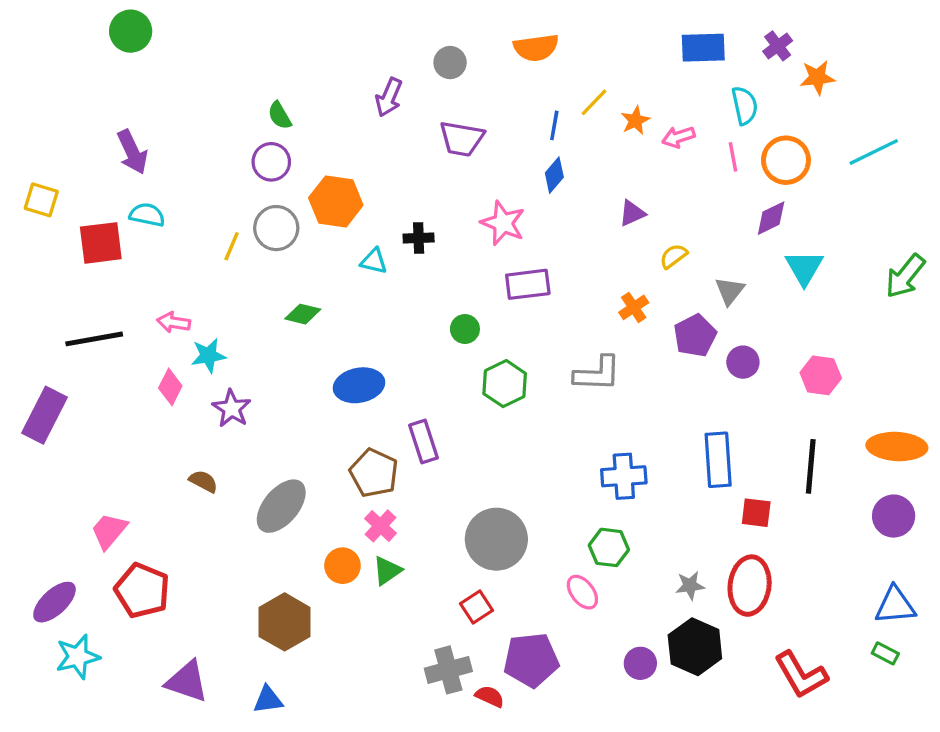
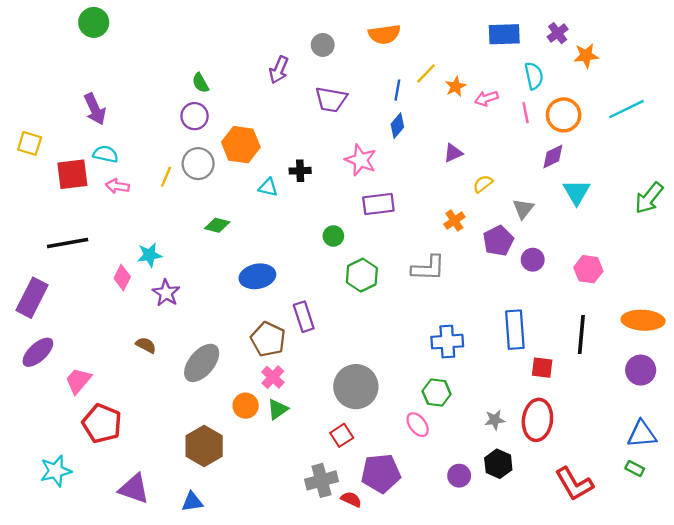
pink arrow: (174, 322) -> (117, 186), moved
purple ellipse: (54, 602) -> (38, 352), moved
black hexagon: (695, 647) -> (498, 464), size x0.7

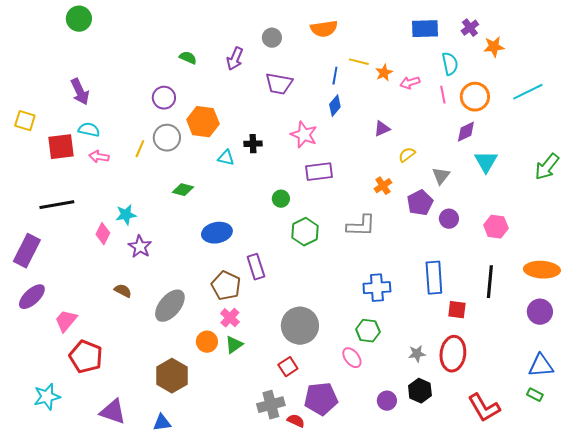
yellow line: (426, 73) -> (359, 62), turned 60
green semicircle: (200, 83) -> (188, 58), moved, turned 144

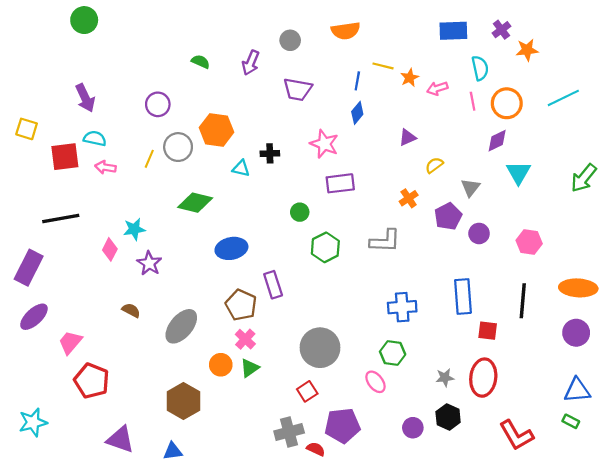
purple circle: (164, 98) -> (158, 104), moved
green diamond: (183, 190) -> (195, 203), size x1.5
cyan star: (47, 397) -> (33, 422), moved

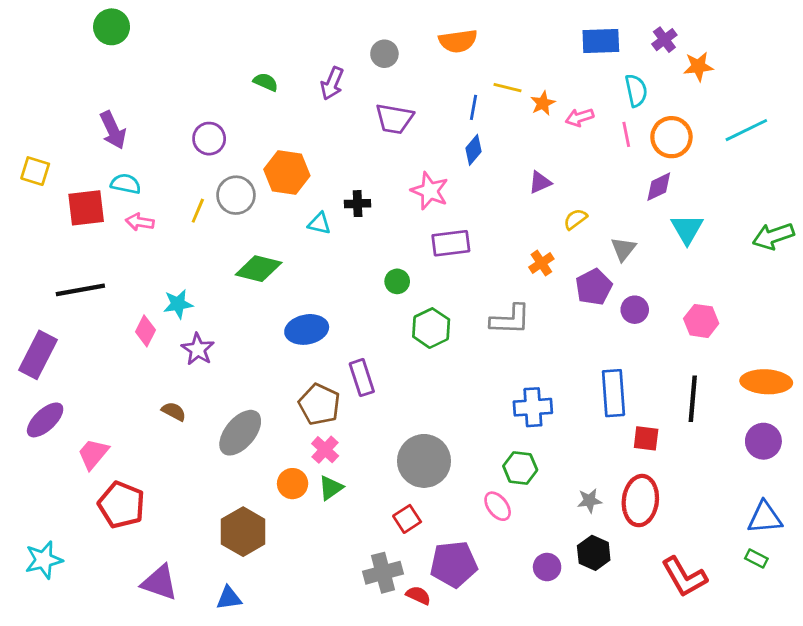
green arrow: (584, 178) -> (773, 236), turned 32

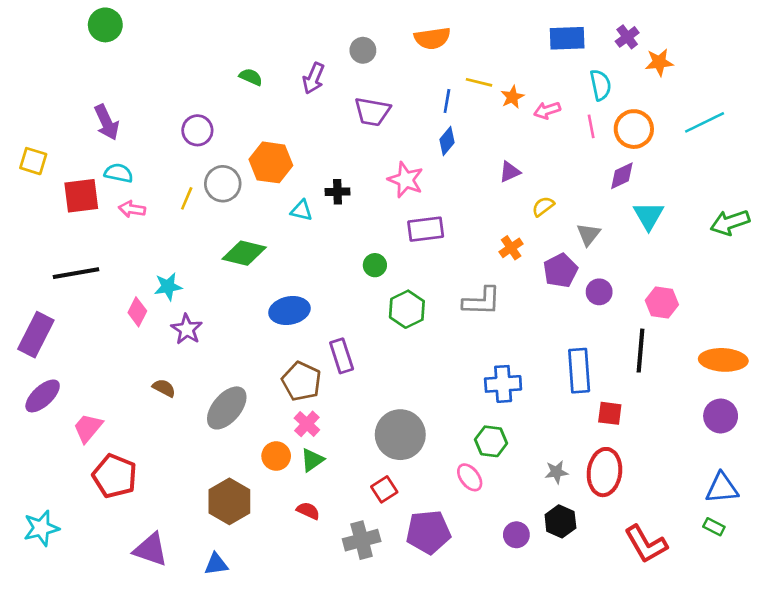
black line: (693, 399) -> (641, 351), moved
red semicircle: (418, 595) -> (308, 511), moved

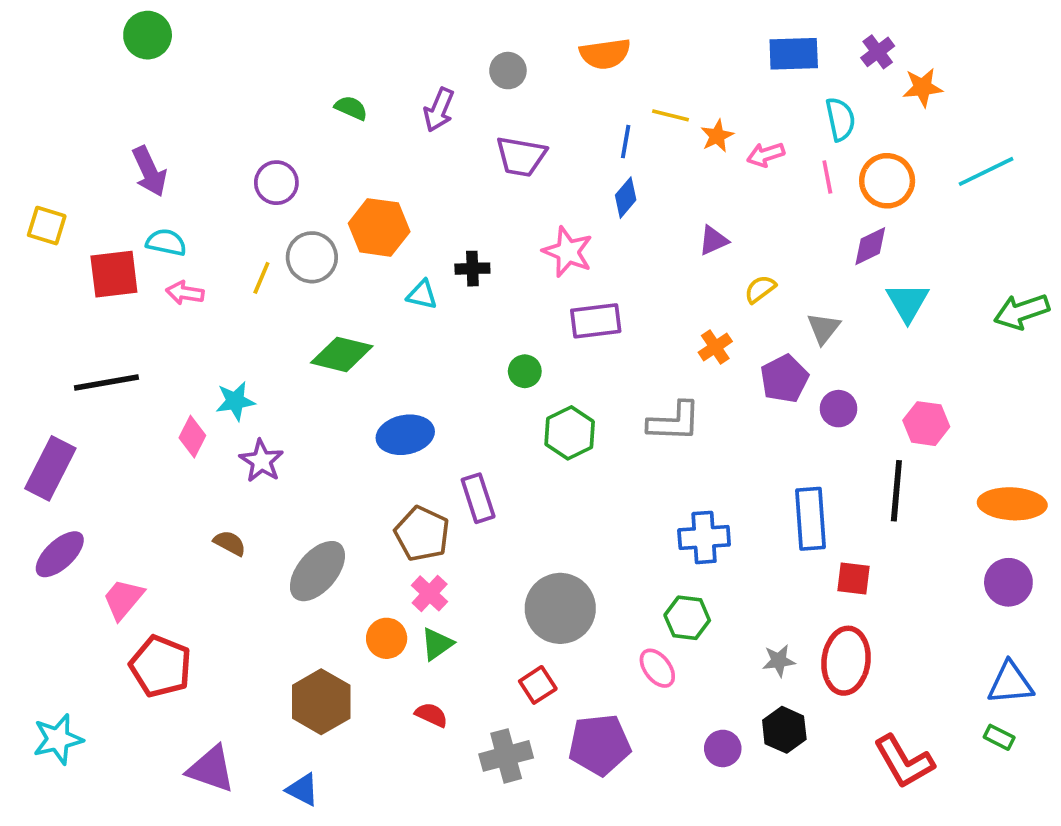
blue triangle: (216, 564) -> (303, 790), turned 35

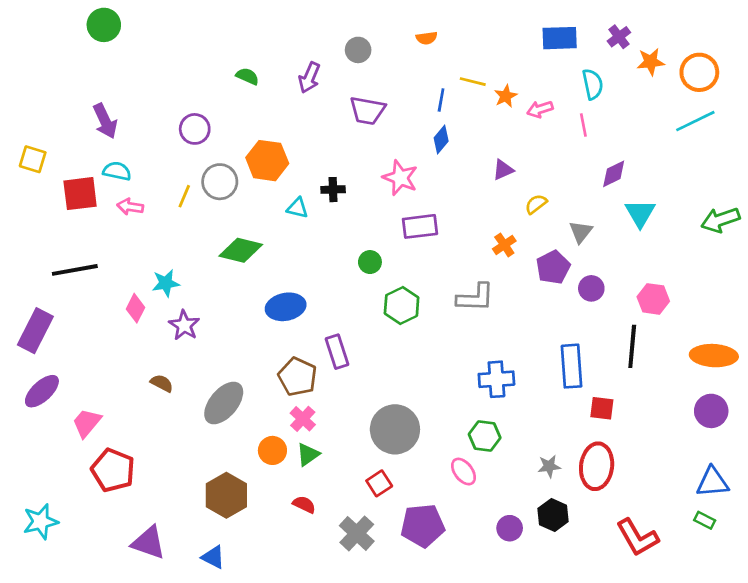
orange semicircle: (605, 54) -> (427, 38), size x0.6
orange circle: (887, 181) -> (699, 72), moved
gray cross: (506, 756) -> (357, 533), turned -32

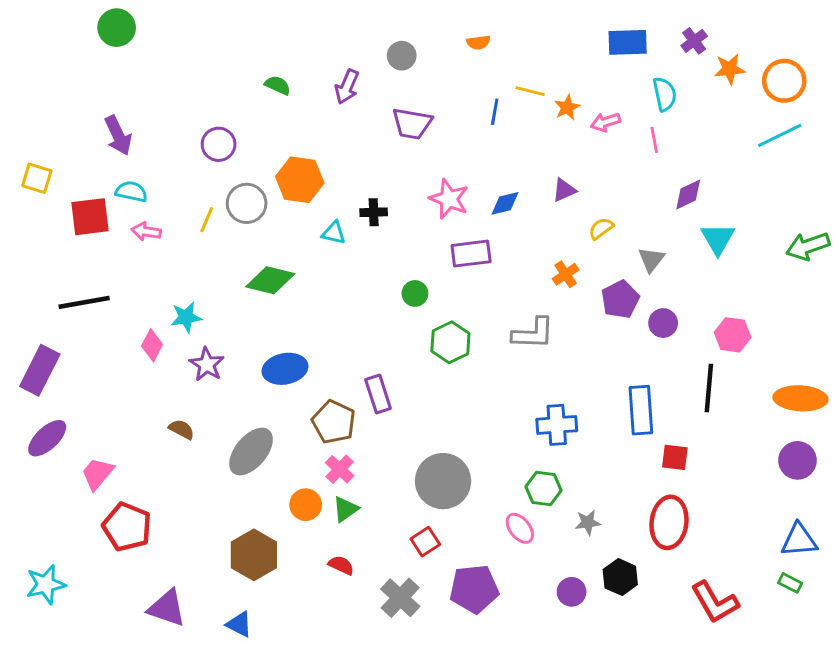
blue diamond: (441, 140) -> (505, 203), moved, turned 36
blue ellipse: (286, 307) -> (285, 369), moved
gray star: (549, 466) -> (588, 522), moved

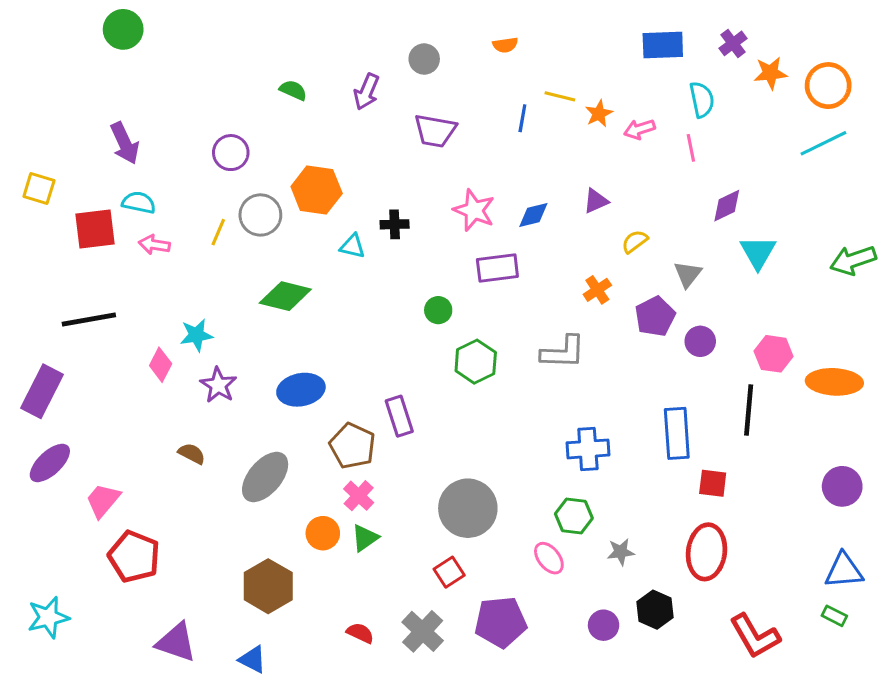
orange ellipse: (800, 398) -> (834, 382), moved
red semicircle: (341, 565) -> (360, 633), moved

